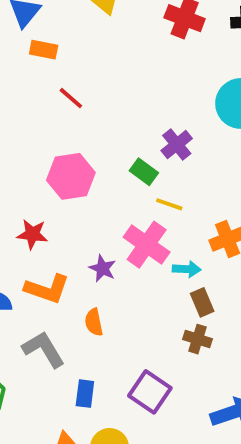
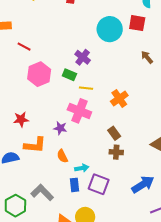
pink hexagon: (71, 176) -> (39, 74), moved
cyan arrow: (187, 269) -> (82, 168), moved
gray L-shape: (43, 349) -> (42, 193), moved
blue rectangle: (85, 394) -> (75, 185), moved

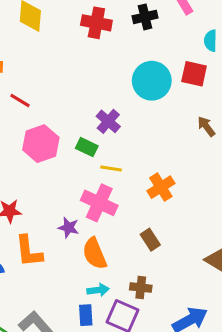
orange L-shape: (35, 145) -> (29, 251), turned 75
brown cross: (116, 152) -> (141, 288), moved
orange semicircle: (62, 156) -> (94, 254), moved, size x1.5

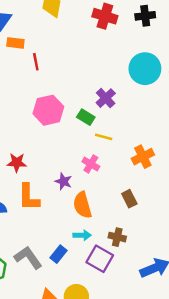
red line: (20, 101) -> (36, 62), moved, turned 42
pink cross: (99, 203) -> (91, 164), size x0.6
blue rectangle: (86, 315) -> (58, 254), moved, turned 36

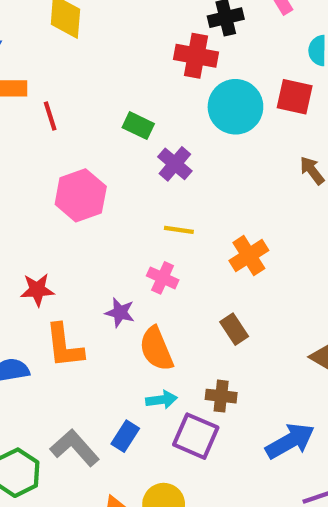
red cross: (105, 16) -> (196, 56), moved
green rectangle: (86, 117) -> (138, 126), moved

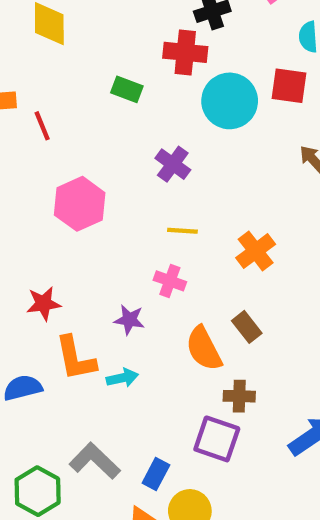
green rectangle: (138, 126) -> (127, 89), moved
orange semicircle: (156, 349) -> (204, 349), moved
cyan arrow: (162, 400) -> (122, 378), moved
blue rectangle: (125, 436) -> (156, 474), moved

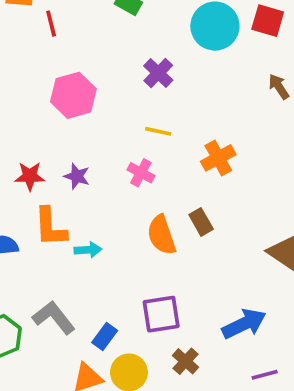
purple star: (129, 320) -> (77, 176), moved
brown cross: (239, 396) -> (186, 361), moved, turned 32
purple square: (217, 439) -> (161, 314), turned -36

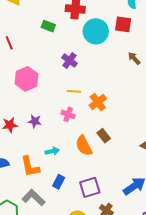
orange cross: (218, 158) -> (98, 102), moved
orange L-shape: (50, 227) -> (30, 167), moved
cyan arrow: (88, 250) -> (52, 151), moved
blue rectangle: (105, 337) -> (59, 182), moved

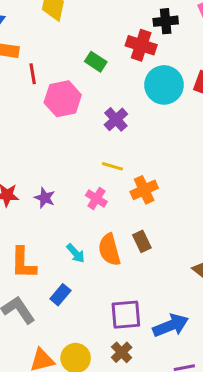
pink hexagon: (27, 79) -> (63, 99), moved
cyan arrow: (52, 151) -> (76, 253), moved, turned 48
purple square: (90, 187) -> (126, 315), moved

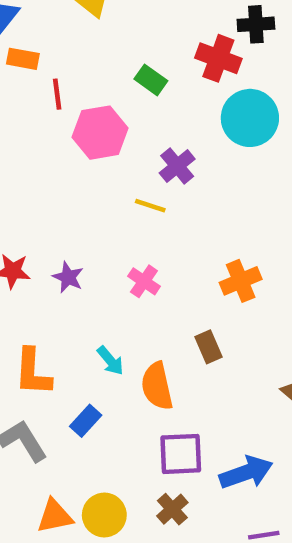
yellow line: (112, 166) -> (150, 206), moved
orange cross: (144, 190) -> (241, 281), moved
orange semicircle: (109, 250) -> (157, 386), moved

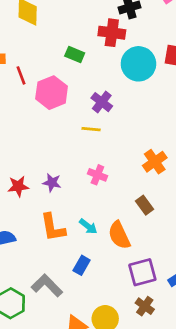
orange L-shape: (33, 372) -> (53, 228), moved

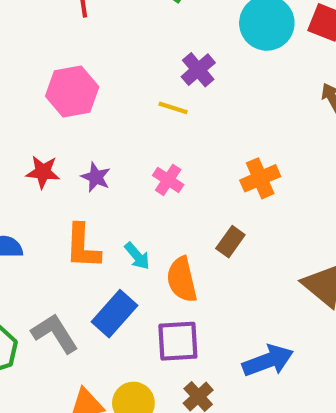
pink hexagon: (52, 93) -> (72, 91), moved
brown rectangle: (145, 205) -> (230, 242), turned 60
blue rectangle: (82, 265) -> (114, 314), size x1.5
purple square: (142, 272) -> (178, 341), moved

